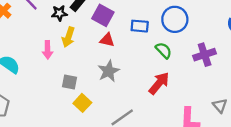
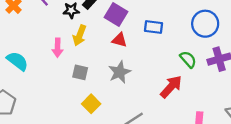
blue circle: (175, 19) -> (205, 24), moved
green semicircle: (164, 50) -> (188, 59), moved
gray square: (70, 82) -> (80, 72), moved

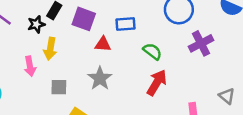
red triangle: (119, 40) -> (103, 44), moved
green semicircle: (188, 59) -> (152, 51), moved

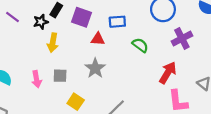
pink arrow: (30, 66) -> (37, 79), moved
red arrow: (157, 83) -> (168, 73), moved

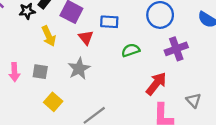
red triangle: (98, 39) -> (86, 38), turned 40
yellow arrow: (53, 43) -> (49, 36), moved, turned -42
green semicircle: (140, 45) -> (131, 50), turned -63

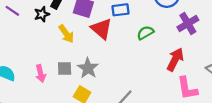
red triangle: (86, 38) -> (101, 29), size x1.5
gray star: (79, 69) -> (88, 68), moved

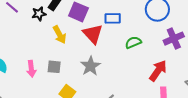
gray star: (88, 68) -> (90, 66), moved

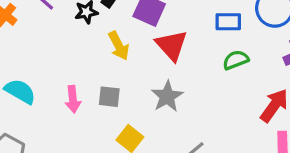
blue rectangle: (113, 18) -> (228, 22), moved

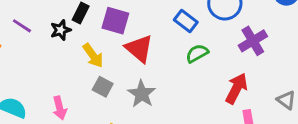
blue rectangle: (228, 22) -> (186, 21), turned 45
gray square: (109, 97) -> (103, 87), moved, turned 30

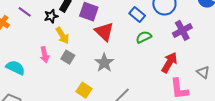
yellow arrow: (93, 56) -> (62, 35), moved
gray square: (103, 87) -> (68, 57), moved
pink arrow: (60, 108) -> (45, 55), moved

